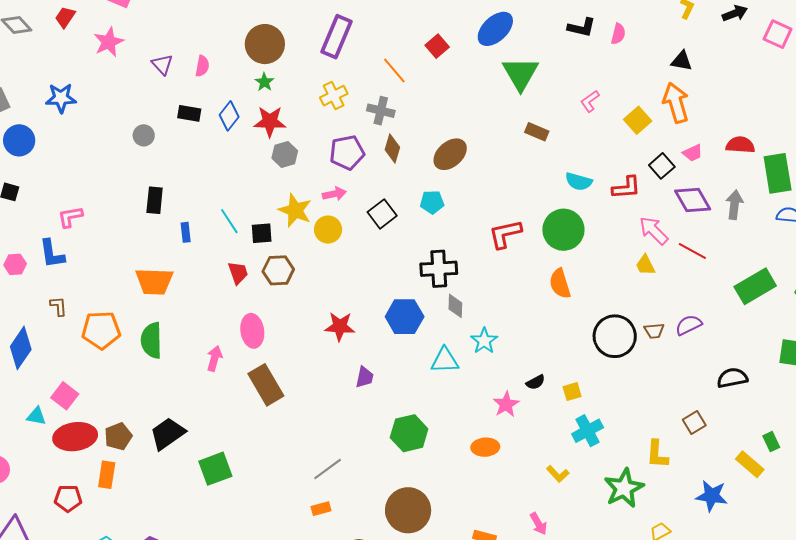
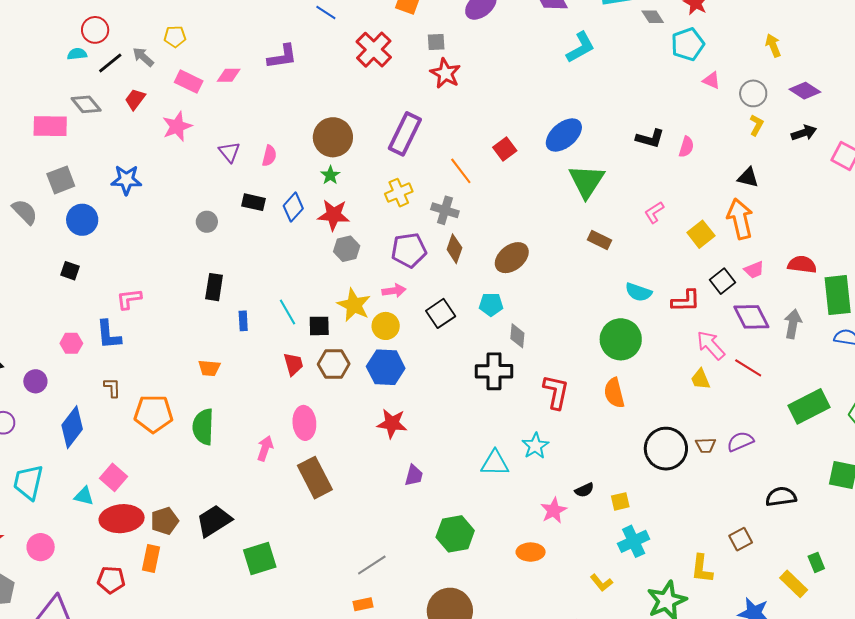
red L-shape: (505, 234) -> (556, 392), moved, turned 111
orange trapezoid: (154, 281) -> (209, 368), size x0.6
gray diamond: (455, 306) -> (517, 336), moved
blue hexagon: (405, 317) -> (386, 367), moved

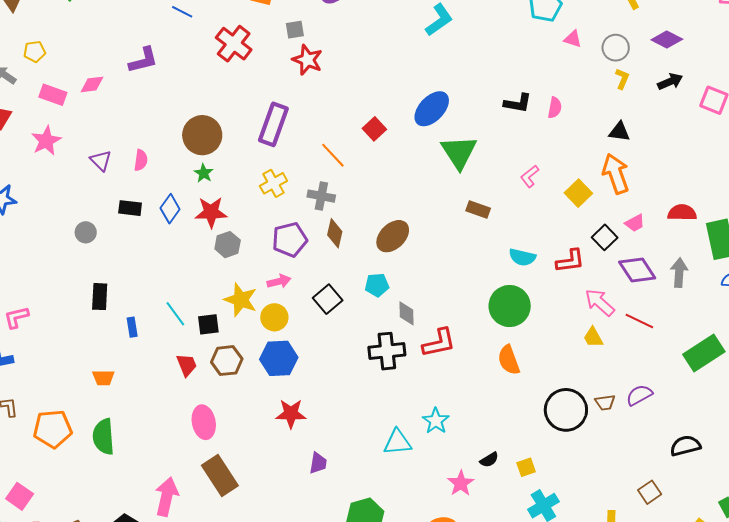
red L-shape: (556, 392) -> (439, 343), moved, turned 72
pink arrow: (265, 448) -> (167, 497), moved, size x1.5

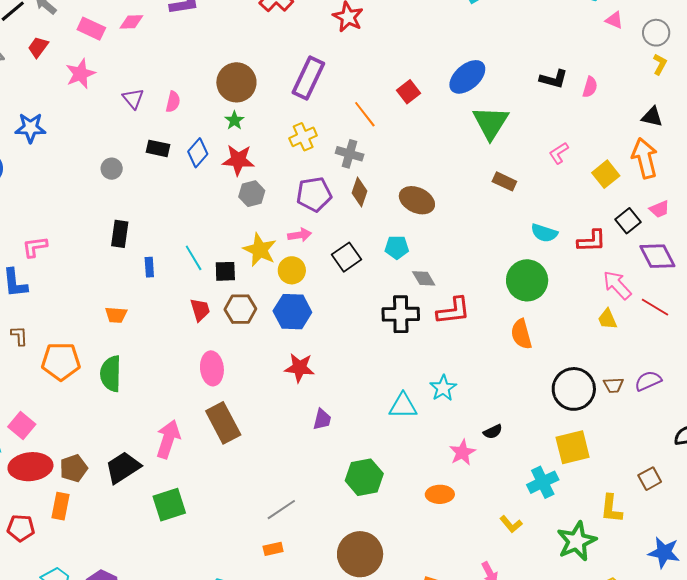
brown ellipse: (393, 236) -> (417, 200), turned 64
gray diamond: (406, 313) -> (424, 278), turned -35
yellow square: (526, 467) -> (573, 447), moved, size x1.8

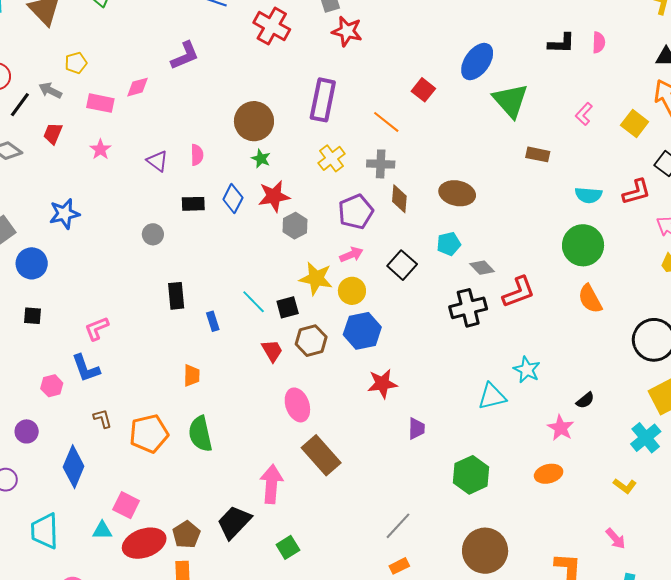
pink star: (80, 74) -> (100, 149), size x0.7
orange trapezoid: (116, 315) -> (192, 375), turned -80
green square: (169, 505) -> (288, 547), size x0.7

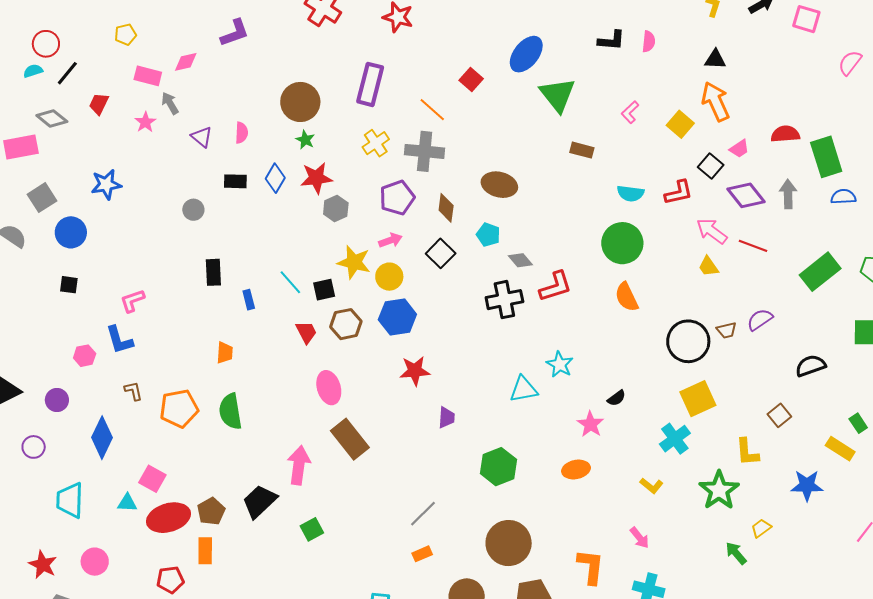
gray arrow: (50, 90) -> (170, 103), moved, turned 30
gray cross: (381, 164) -> (425, 151), size x1.4
brown diamond: (399, 199) -> (446, 208), moved
cyan pentagon: (449, 244) -> (488, 235), turned 30

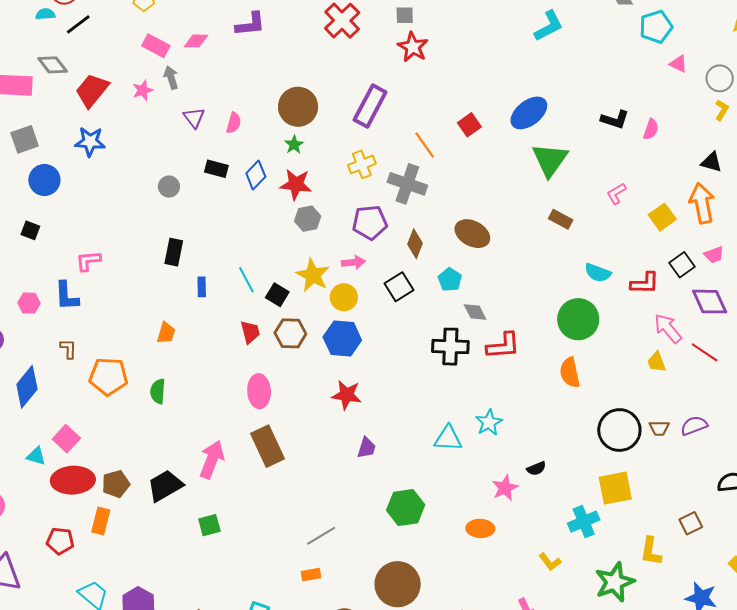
red trapezoid: (99, 104) -> (92, 90), moved, size x1.6
black square: (324, 290) -> (277, 295), turned 30
green semicircle: (230, 411) -> (158, 391), size x0.7

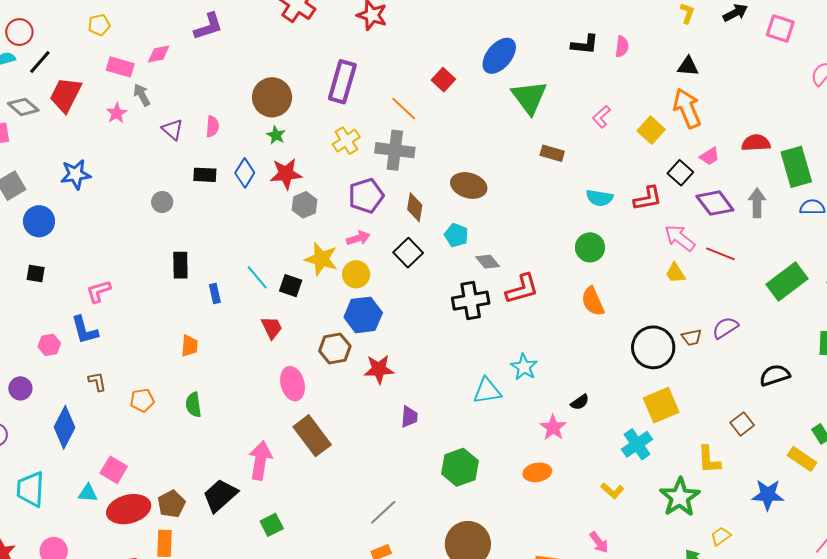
red trapezoid: (92, 90) -> (66, 95), moved
green circle: (578, 319) -> (590, 247), size x0.7
brown hexagon: (290, 333) -> (335, 348), moved
orange pentagon: (109, 376) -> (142, 400), size x0.6

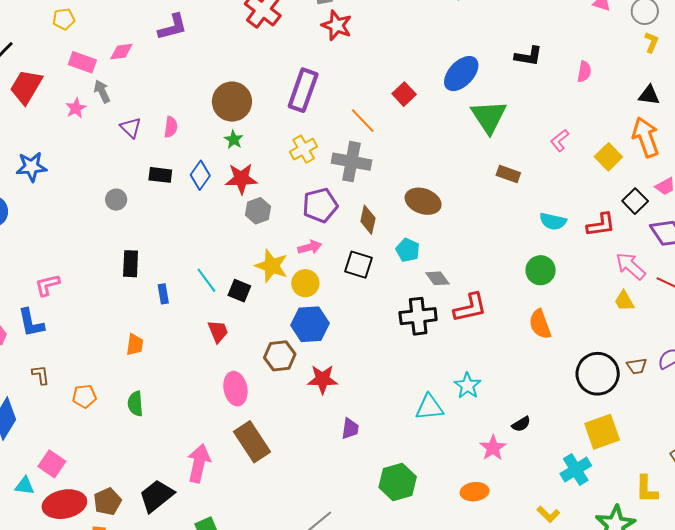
black L-shape: (585, 44) -> (528, 56), moved
black square: (408, 253) -> (359, 265), turned -32

